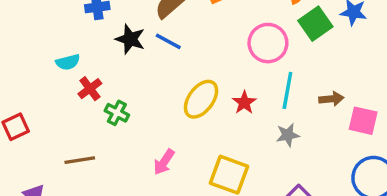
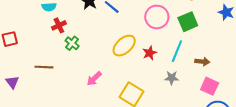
green square: (315, 24) -> (188, 22), moved
pink circle: (268, 43) -> (157, 17), moved
pink square: (363, 121) -> (210, 86), moved

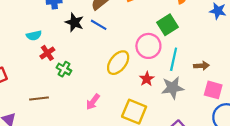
pink circle: (157, 17) -> (148, 46), moved
green square: (188, 22) -> (168, 25), moved
red star: (150, 53) -> (147, 79), moved
gray star: (172, 78) -> (173, 88), size x1.5

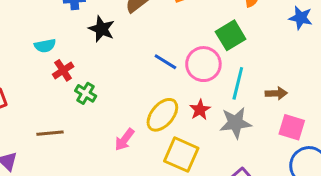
blue line: (99, 25) -> (165, 62), moved
yellow ellipse: (118, 63) -> (162, 115), moved

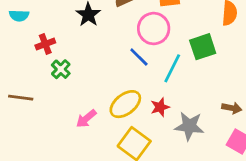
cyan semicircle: (45, 46) -> (19, 16), moved
pink circle: (203, 64) -> (154, 29), moved
cyan line: (238, 83) -> (172, 68), moved

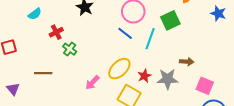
cyan semicircle: (19, 16) -> (35, 14), turned -32
red star: (160, 107) -> (144, 76), moved
brown arrow: (232, 108) -> (187, 62), moved

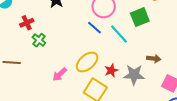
cyan line: (150, 39) -> (119, 34), turned -65

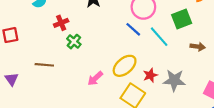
brown arrow: (154, 59) -> (198, 47), moved

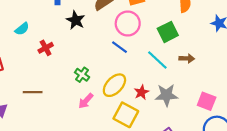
cyan line: (159, 37) -> (157, 60), moved
green cross: (74, 42) -> (82, 75), moved

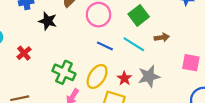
blue line: (120, 47) -> (105, 46), moved
green cross: (82, 75) -> (64, 72), size x1.5
pink square: (207, 101) -> (191, 63), moved

